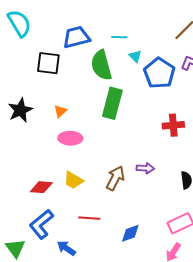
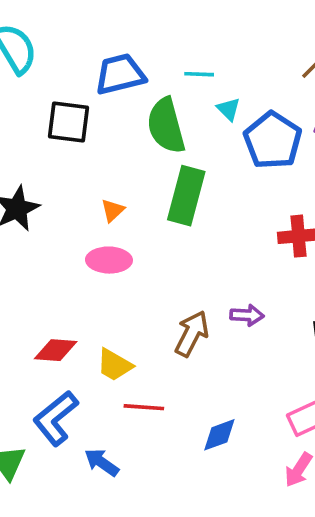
orange triangle: (60, 111) -> (113, 210), moved
yellow trapezoid: (73, 180) -> (114, 365), moved

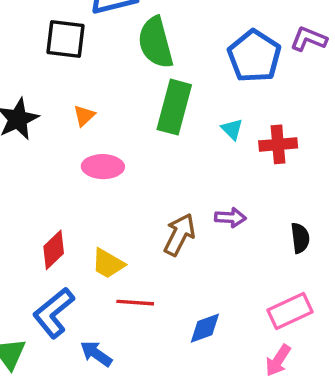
cyan triangle: (229, 109) -> (232, 129), moved
orange triangle: (113, 210) -> (84, 116), moved
red diamond: (56, 350) -> (54, 250), turned -48

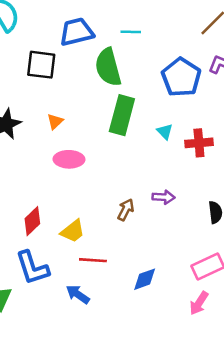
brown arrow: (179, 235) -> (126, 210), size x0.7
yellow trapezoid: (108, 264) -> (73, 231), turned -68
blue L-shape: (54, 313) -> (32, 268), turned -69
blue arrow: (96, 354) -> (78, 294), moved

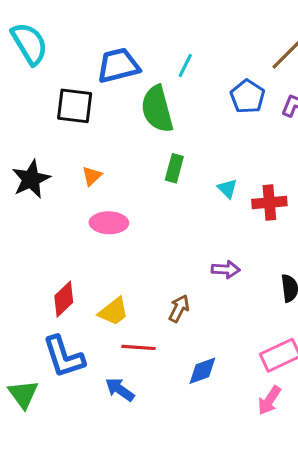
cyan line: (131, 32) -> (185, 65), turned -66
blue pentagon: (181, 77) -> (248, 97), moved, size x0.7
green rectangle: (122, 115) -> (174, 168), size x0.6
brown arrow: (126, 210) -> (179, 308), moved

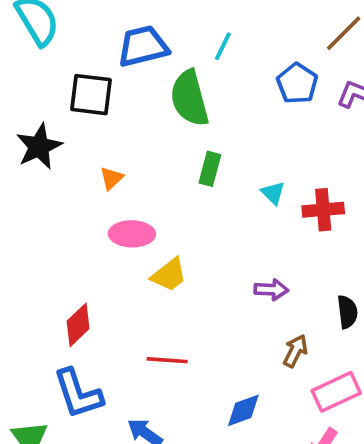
black star: (31, 179) -> (39, 147), moved
brown arrow: (179, 308) -> (295, 351), moved
yellow trapezoid: (114, 312) -> (169, 275), moved
red line: (139, 347) -> (167, 360), moved

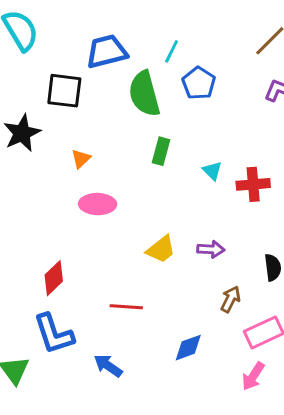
blue pentagon: (297, 83) -> (199, 83), moved
yellow trapezoid: (169, 275) -> (161, 249), moved

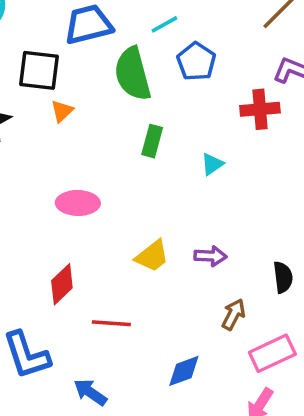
cyan line: (172, 51) -> (164, 24), turned 35
orange triangle: (81, 159) -> (62, 111), moved
cyan triangle: (212, 171) -> (212, 164), turned 40
red cross: (253, 184) -> (260, 109), moved
red diamond: (54, 278) -> (62, 284), moved

